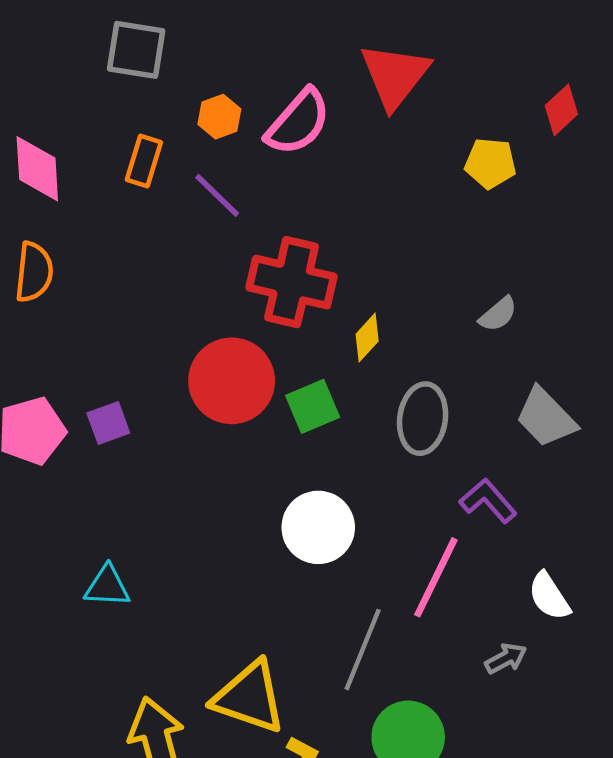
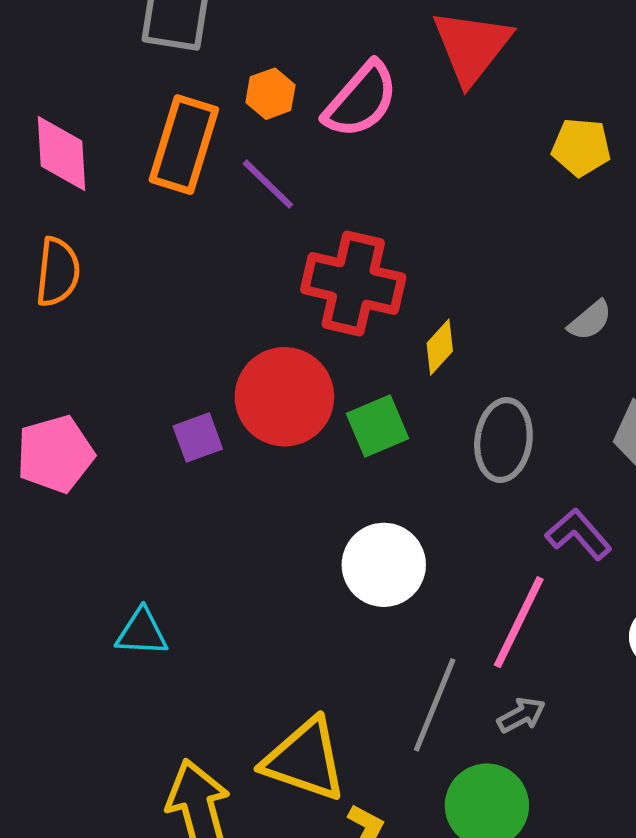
orange rectangle: (144, 161) -> (184, 145), size x1.6
purple square: (108, 423) -> (198, 437), moved
gray arrow: (506, 658) -> (521, 715), moved

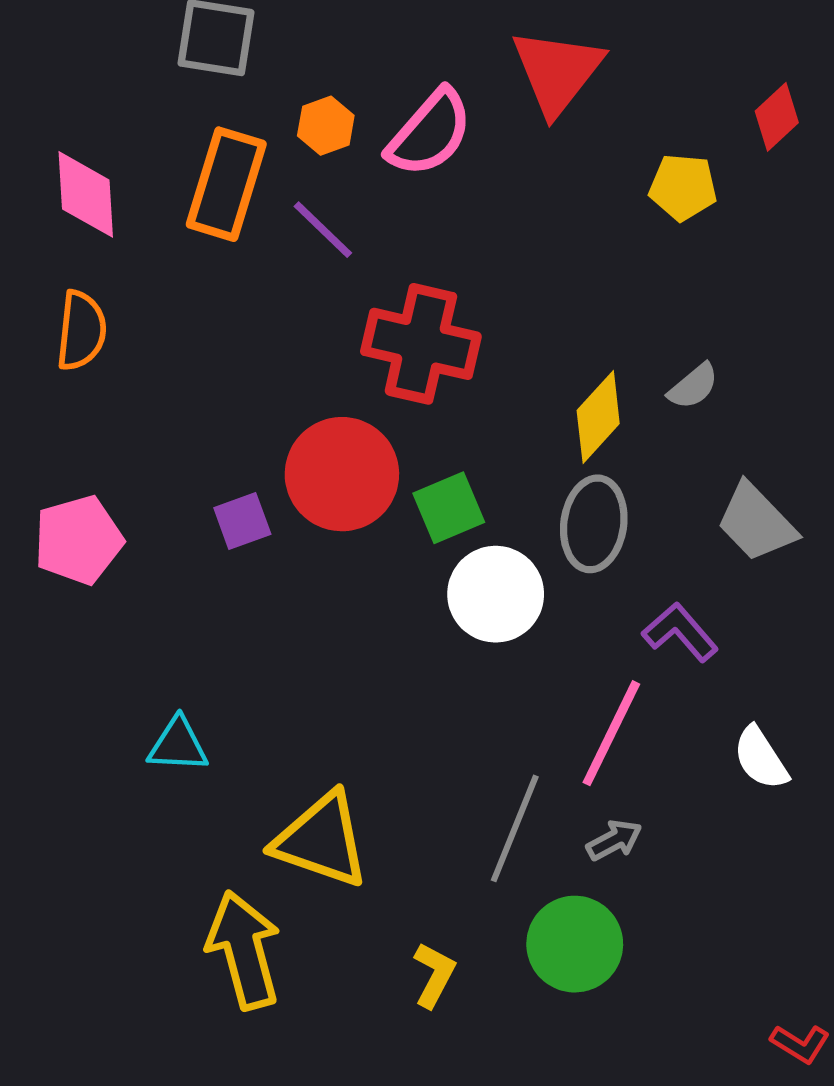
yellow diamond: (440, 347) -> (598, 417), moved, size x1.4
white circle: (384, 565) -> (496, 594), moved
yellow triangle: (305, 760) -> (321, 840), moved

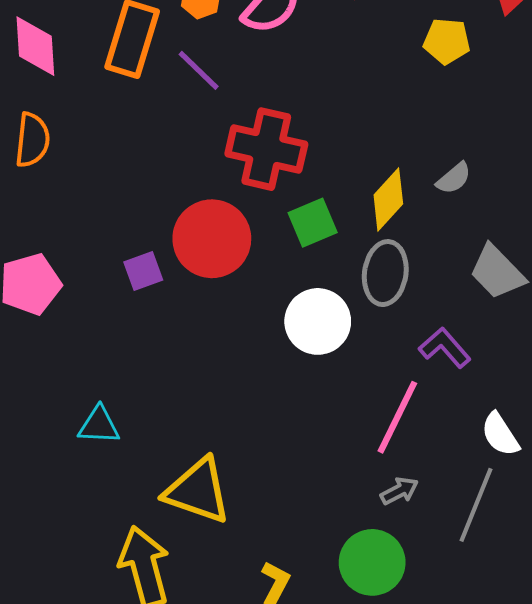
green square: (449, 508) -> (313, 223), moved
gray line: (515, 828) -> (476, 505), moved

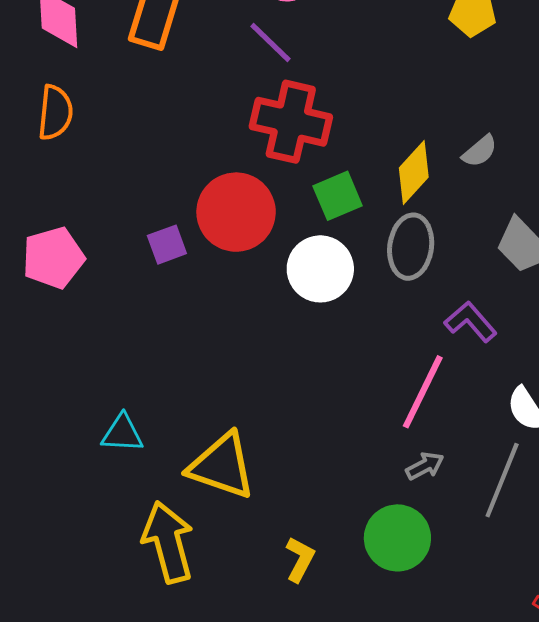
purple line: (199, 70) -> (271, 43), moved
white circle: (318, 321) -> (320, 269), moved
cyan triangle: (99, 425) -> (122, 433), moved

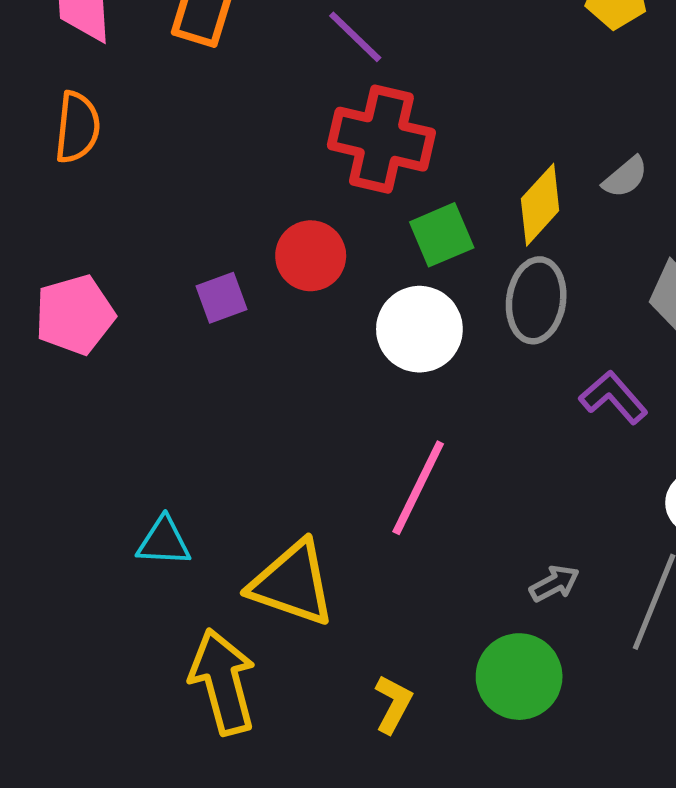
red circle: (236, 212) -> (311, 256), size x0.7
pink line: (423, 392) -> (418, 488), moved

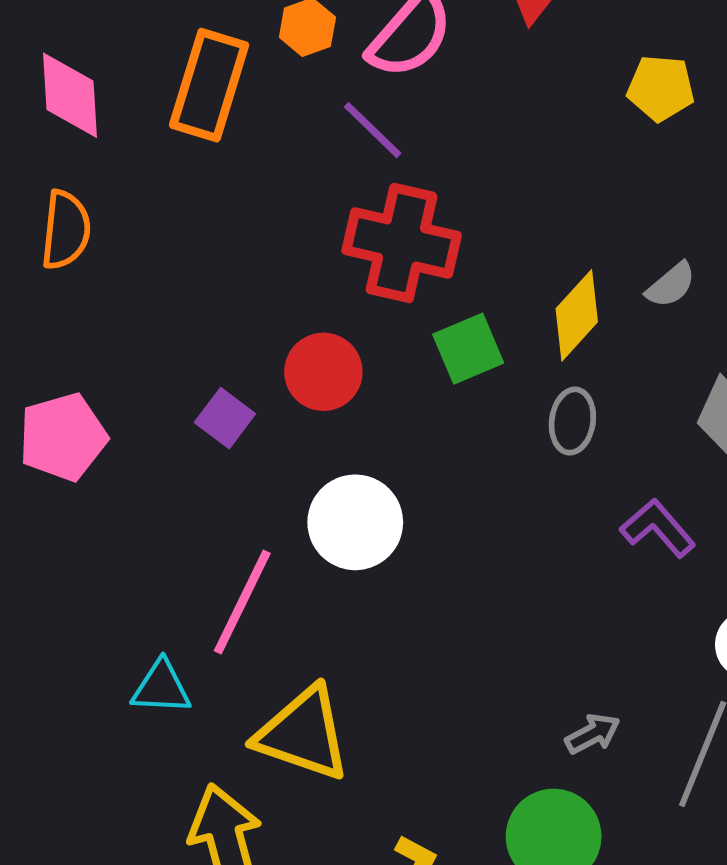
purple square: (222, 298) -> (225, 418), turned -33
gray ellipse: (536, 300) -> (572, 421), size x0.7
white circle: (419, 329) -> (355, 522), moved
pink line: (418, 488) -> (242, 602), moved

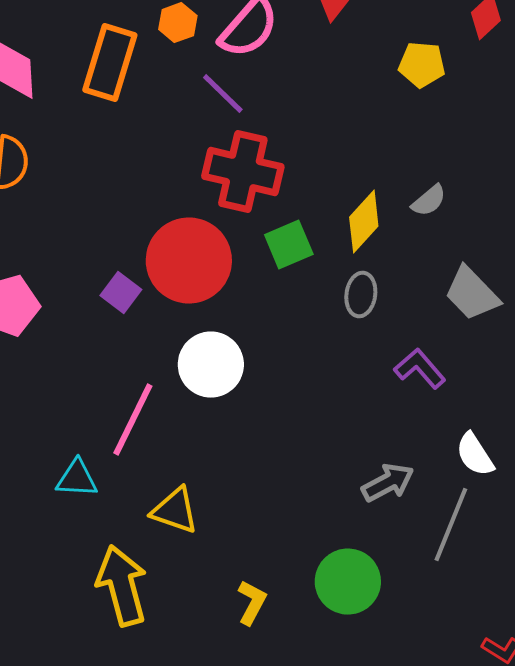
red circle: (323, 372) -> (189, 261), size x1.6
yellow triangle: (303, 734) -> (175, 511), size x0.7
gray arrow: (593, 734) -> (388, 483), moved, size x1.4

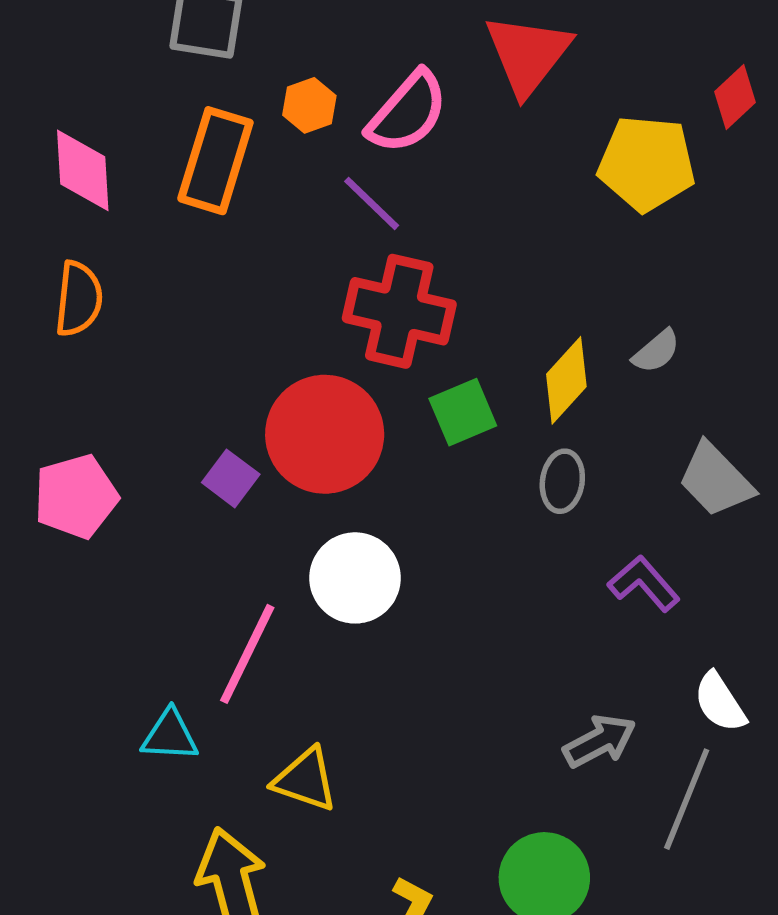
yellow pentagon: (422, 65) -> (647, 163), size x1.5

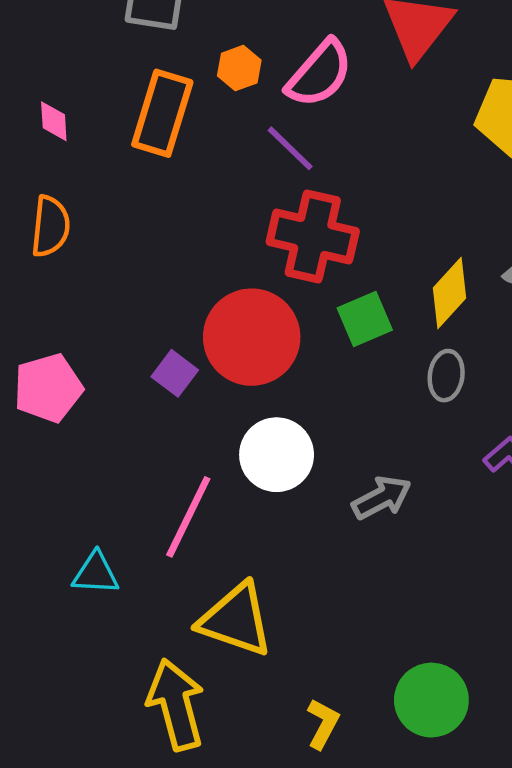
pink diamond: (83, 170) -> (54, 121), size x0.6
cyan triangle: (170, 735) -> (96, 573), moved
gray arrow: (600, 741) -> (382, 498), moved
yellow triangle: (305, 780) -> (236, 620), size x1.4

